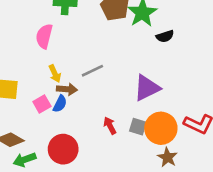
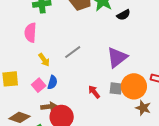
brown arrow: (67, 89) -> (49, 107), moved

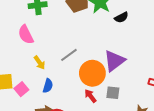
pink semicircle: (30, 33) -> (26, 35), turned -30
pink square: (39, 85) -> (21, 89), moved
orange circle: (134, 86) -> (92, 73), moved

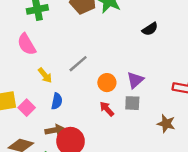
black semicircle: (121, 17) -> (150, 29), moved
purple triangle: (114, 61) -> (135, 80), moved, size x0.7
orange circle: (92, 73) -> (107, 83), size x0.6

